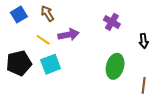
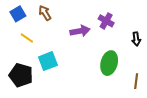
purple arrow: (69, 35) -> (80, 31), moved
yellow line: (43, 40) -> (27, 38), moved
black pentagon: (19, 63) -> (21, 75), moved, turned 30

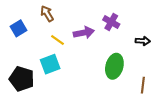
blue square: (18, 14) -> (19, 28), moved
yellow line: (27, 38) -> (58, 40), moved
black arrow: (136, 39) -> (143, 41), turned -80

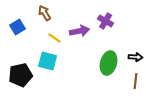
black arrow: (143, 41) -> (136, 57), moved
cyan square: (50, 64) -> (48, 61), turned 36
black pentagon: (22, 79) -> (21, 75), turned -30

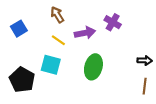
brown arrow: (45, 13) -> (57, 15), moved
green ellipse: (109, 63) -> (93, 67), moved
black pentagon: (21, 75) -> (22, 80), turned -30

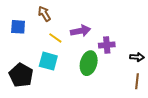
brown arrow: (57, 15) -> (44, 14), moved
purple cross: (113, 22) -> (107, 45), moved, turned -35
blue square: (19, 29) -> (18, 27), turned 35

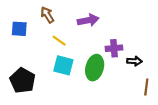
purple arrow: (81, 31) -> (88, 20), moved
black arrow: (137, 57) -> (134, 61), moved
cyan square: (48, 61) -> (63, 65), moved

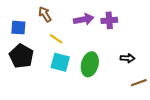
purple cross: (114, 48) -> (109, 20), moved
black pentagon: (22, 80) -> (21, 56), moved
brown line: (146, 87) -> (139, 83), turned 63

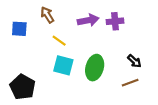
black pentagon: (21, 56) -> (23, 87), moved
black arrow: (128, 58) -> (134, 61), turned 40
brown line: (139, 83) -> (130, 83), moved

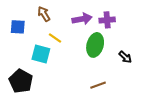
cyan square: (63, 65) -> (41, 54), moved
green ellipse: (95, 68) -> (95, 45), moved
brown line: (130, 83) -> (98, 85), moved

